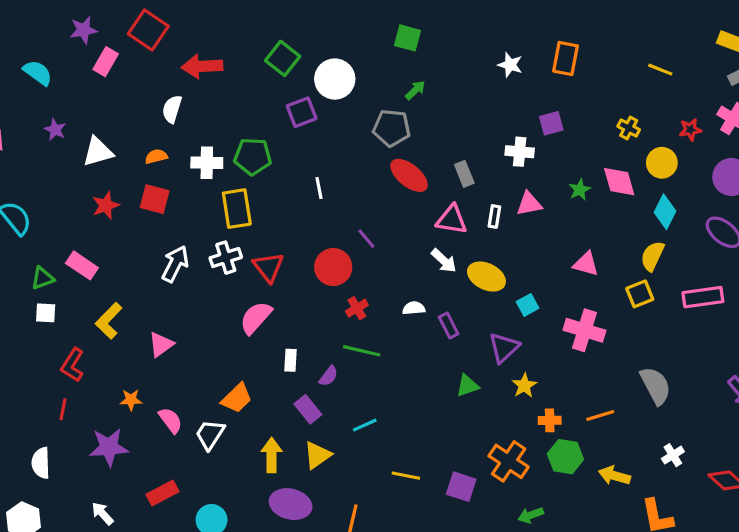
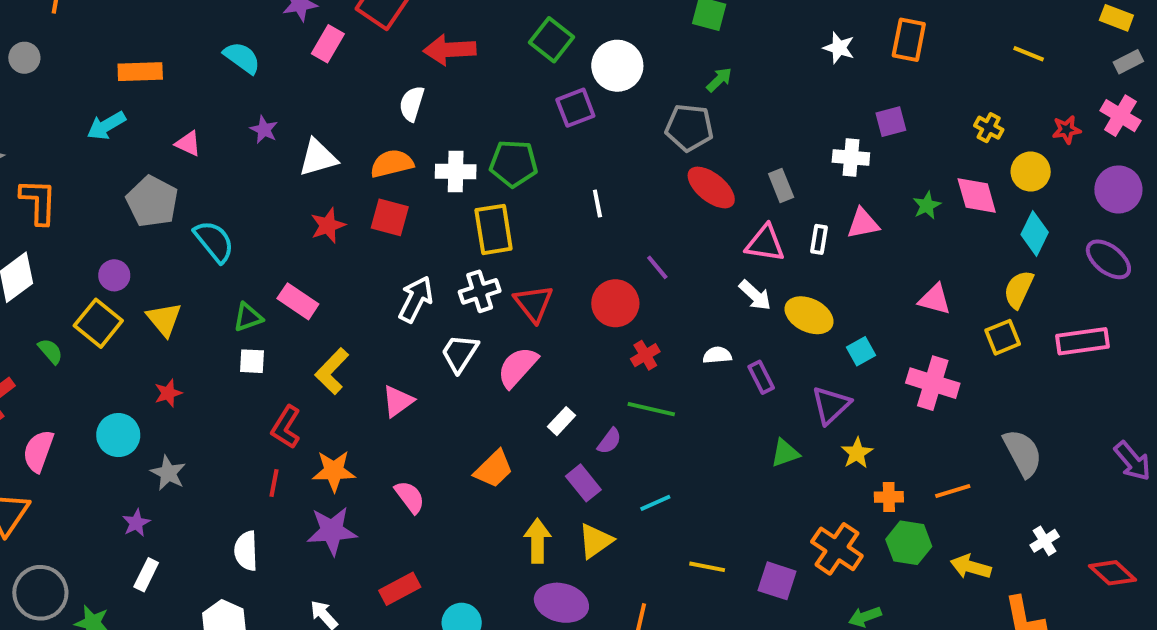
orange semicircle: (156, 156) -> (392, 164), size x1.5
white rectangle: (291, 360) -> (561, 421), turned 40
orange star: (131, 400) -> (334, 471), moved, size x1.5
white trapezoid: (210, 435) -> (460, 353), moved

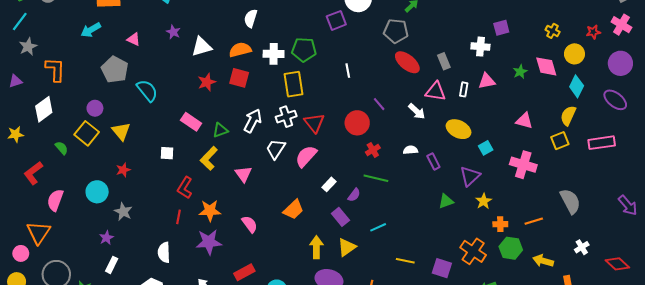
white arrow: (755, 295) -> (417, 111), moved
green triangle: (248, 317) -> (220, 130), moved
pink triangle: (398, 401) -> (243, 174), turned -30

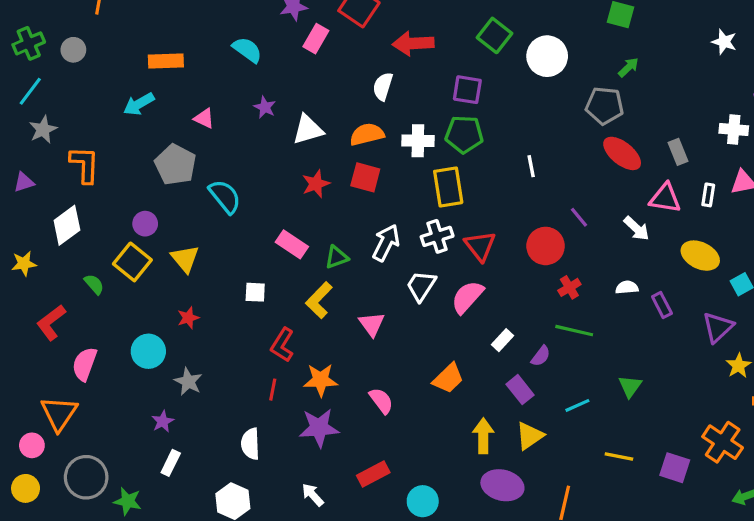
purple square: (336, 20) -> (467, 90), moved, turned 30
green triangle: (446, 201) -> (630, 386), moved, turned -35

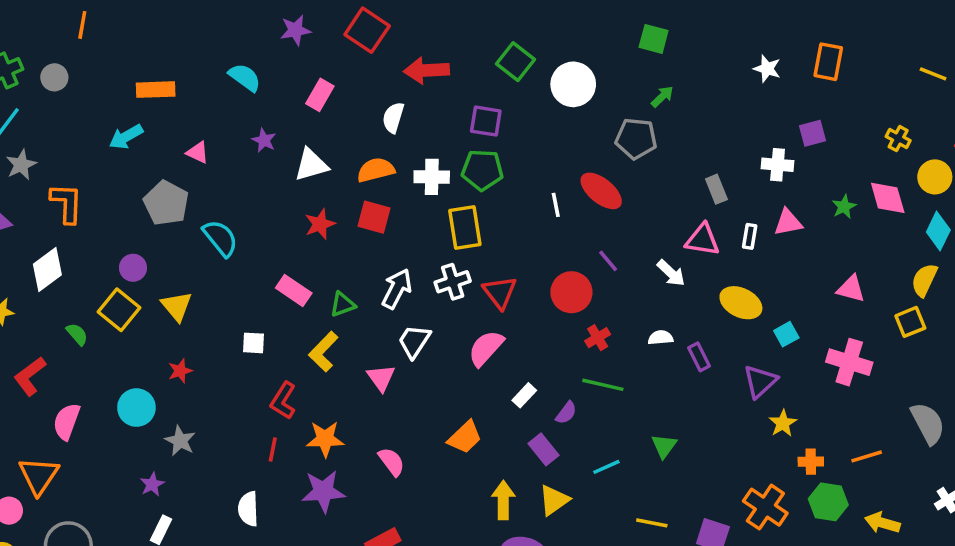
pink rectangle: (316, 39) -> (320, 95), moved
red ellipse: (622, 153) -> (601, 191), moved
white trapezoid: (421, 286) -> (414, 341), moved

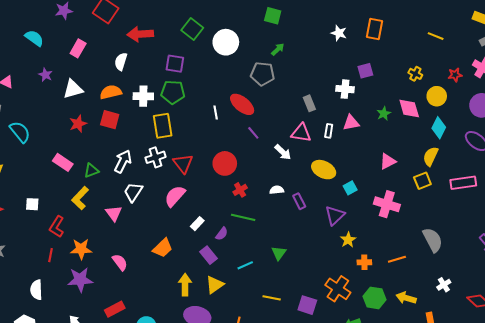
purple line: (608, 261) -> (253, 133), moved
pink triangle: (851, 289) -> (388, 161), turned -42
white square: (254, 343) -> (32, 204), moved
green hexagon: (828, 502) -> (375, 298), moved

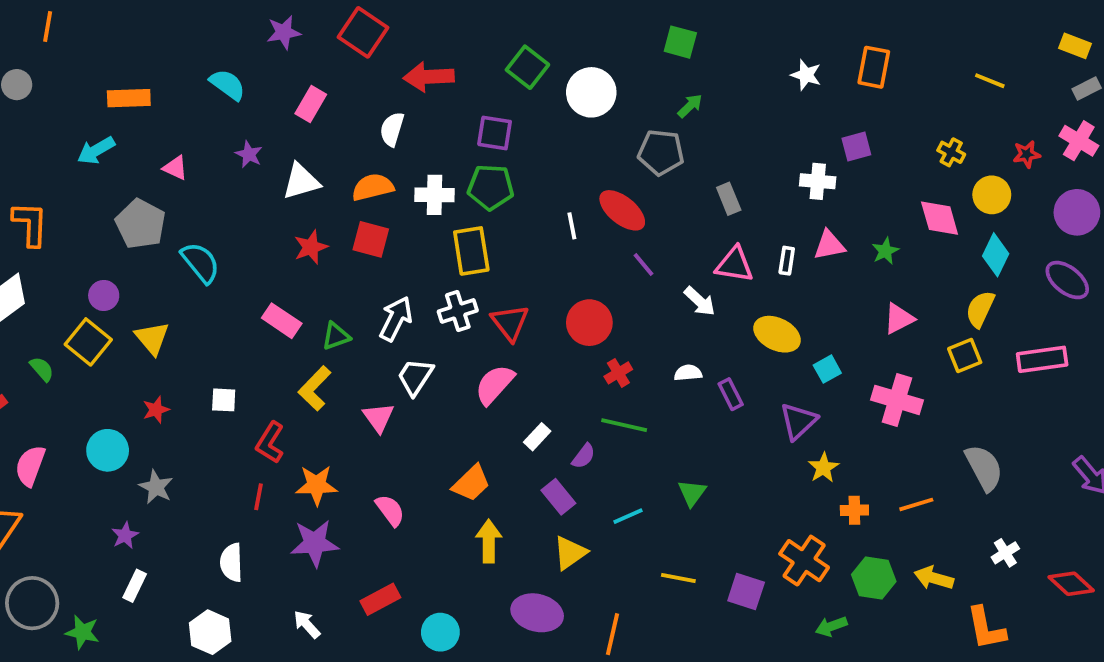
gray rectangle: (309, 103) -> (729, 199), moved
green star: (384, 114) -> (885, 251), moved
yellow arrow: (185, 285) -> (489, 541), moved

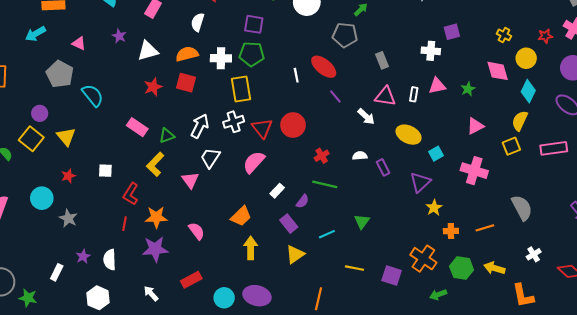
red circle: (589, 323) -> (293, 125), moved
purple star: (125, 535) -> (83, 256), moved
purple ellipse: (537, 613) -> (257, 296), moved

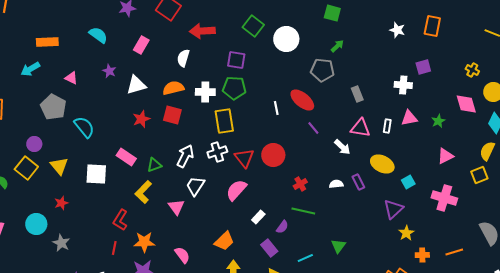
purple rectangle: (383, 167) -> (358, 182), moved
white square: (105, 171) -> (96, 174), moved, size x1.6

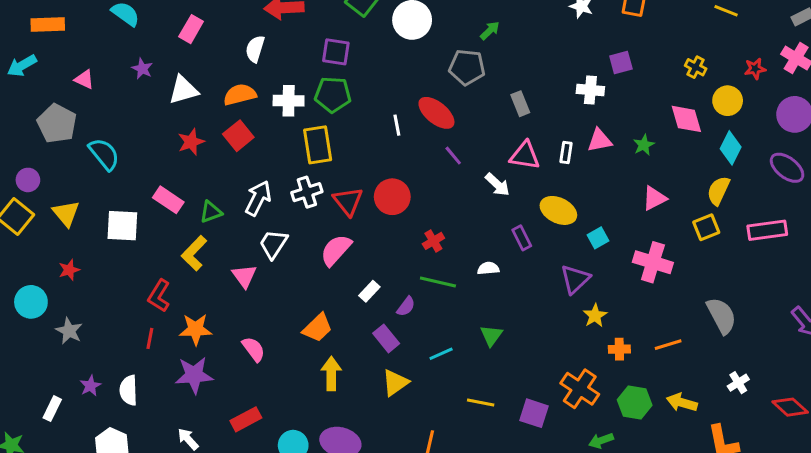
red square: (172, 115) -> (238, 136), turned 36
white semicircle: (336, 184) -> (488, 268), moved

